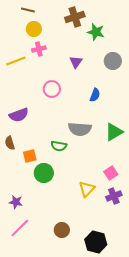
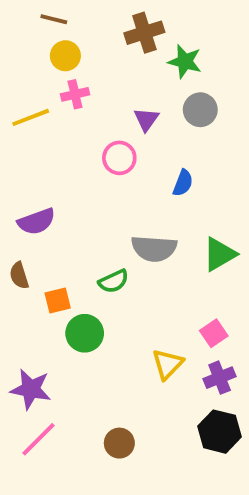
gray circle: (113, 61) -> (200, 110), moved
pink circle: (52, 89) -> (119, 158), moved
green semicircle: (59, 146) -> (114, 281), turned -35
purple star: (16, 202) -> (31, 389), size x1.5
black hexagon: (96, 242) -> (220, 432), moved

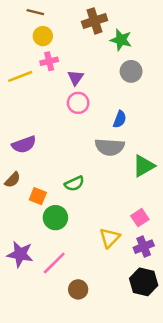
purple triangle: (146, 119) -> (76, 78), moved
gray semicircle: (154, 248) -> (110, 147), moved
brown semicircle: (19, 275) -> (13, 180), turned -120
orange square: (58, 300) -> (38, 196), turned 36
pink line: (38, 439) -> (54, 263), moved

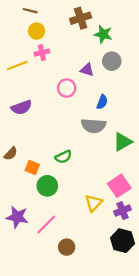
purple triangle: (76, 78) -> (87, 70), moved, turned -48
purple semicircle: (24, 144) -> (21, 107), moved
pink square: (140, 218) -> (119, 186), size x1.5

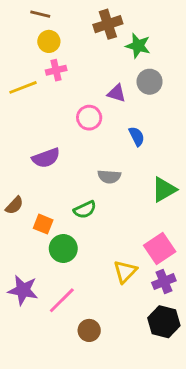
blue semicircle: (102, 102) -> (137, 136), turned -48
purple semicircle: (21, 107) -> (46, 158), moved
gray semicircle: (93, 126) -> (109, 177), moved, size x0.7

